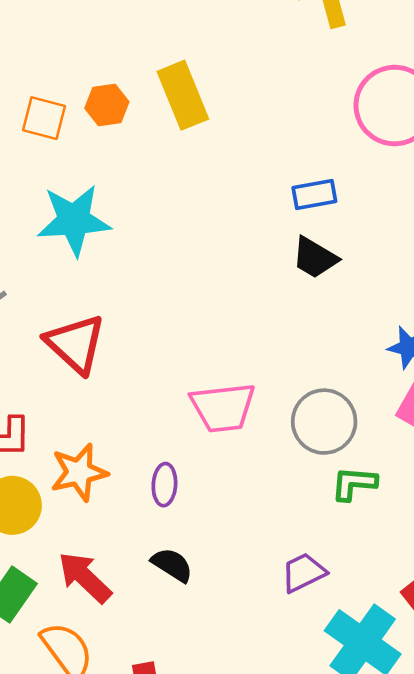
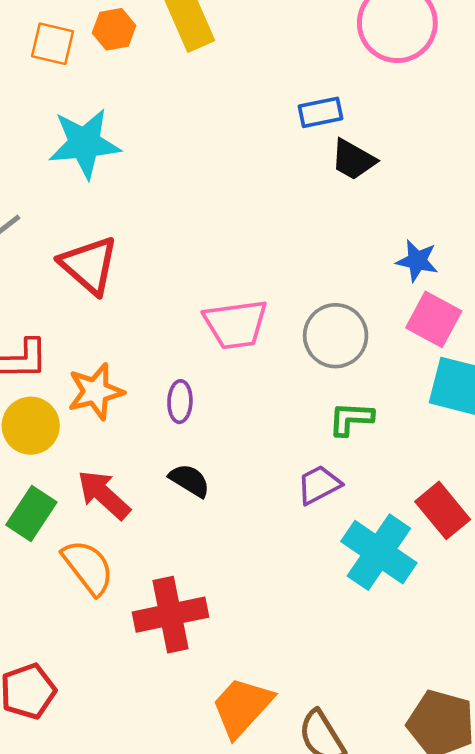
black trapezoid: (315, 258) -> (353, 160), moved
green L-shape: (354, 484) -> (351, 419), moved

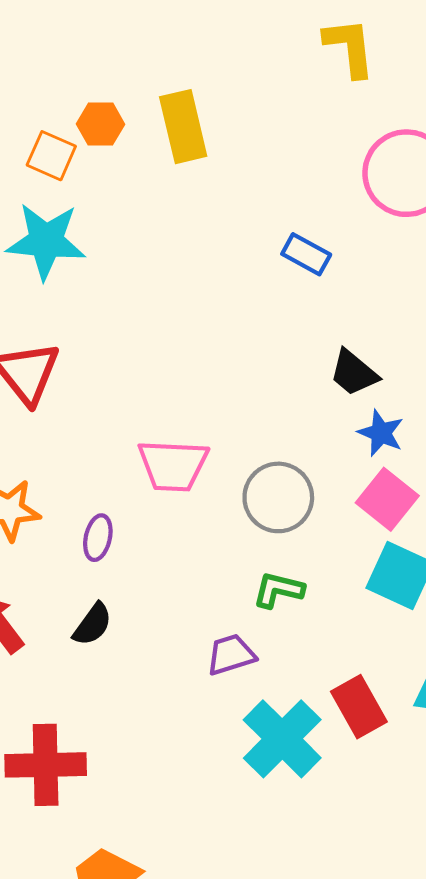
orange square: (53, 44) -> (51, 156), moved
blue rectangle: (321, 112) -> (306, 254), turned 30
black trapezoid: (353, 160) -> (354, 373), moved
black semicircle: (189, 480) -> (93, 624), turned 84

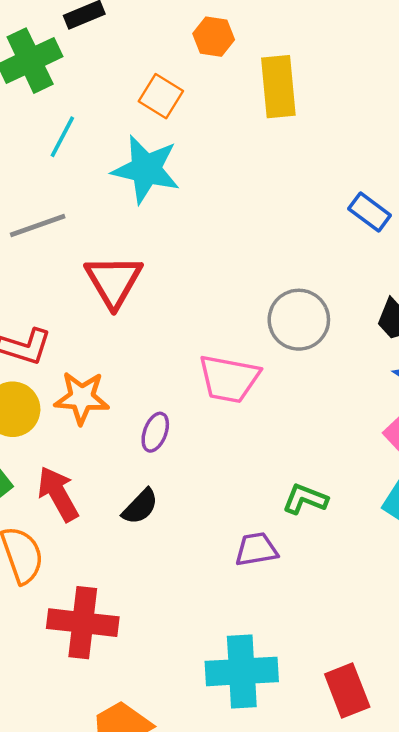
orange hexagon: (100, 124) -> (214, 37), moved
gray circle: (278, 497) -> (299, 320), moved
red rectangle: (359, 707) -> (347, 691), moved
cyan cross: (282, 739) -> (242, 671), moved, turned 34

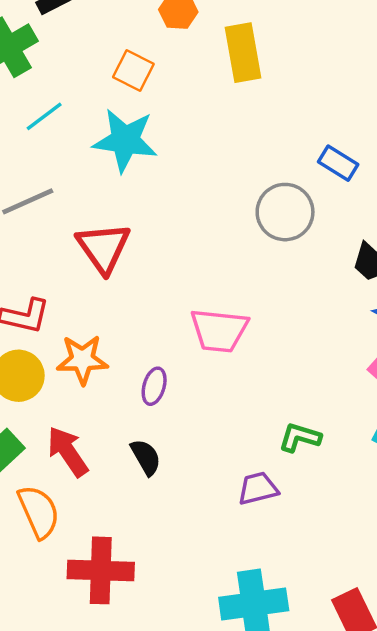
cyan line: (62, 137) -> (44, 116), turned 30
gray circle: (299, 320) -> (285, 212), moved
black semicircle: (140, 507) -> (146, 457), turned -69

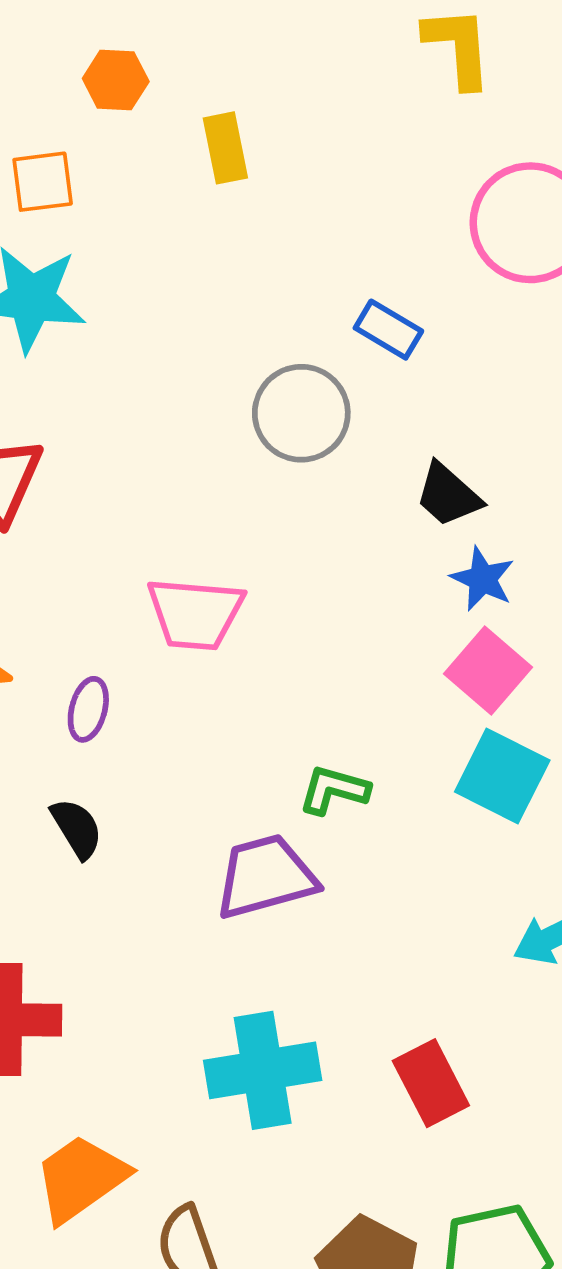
yellow rectangle: (243, 53) -> (225, 148), size x0.7
orange square: (133, 71) -> (43, 182), turned -33
purple trapezoid: (258, 488) -> (266, 877), size x1.5

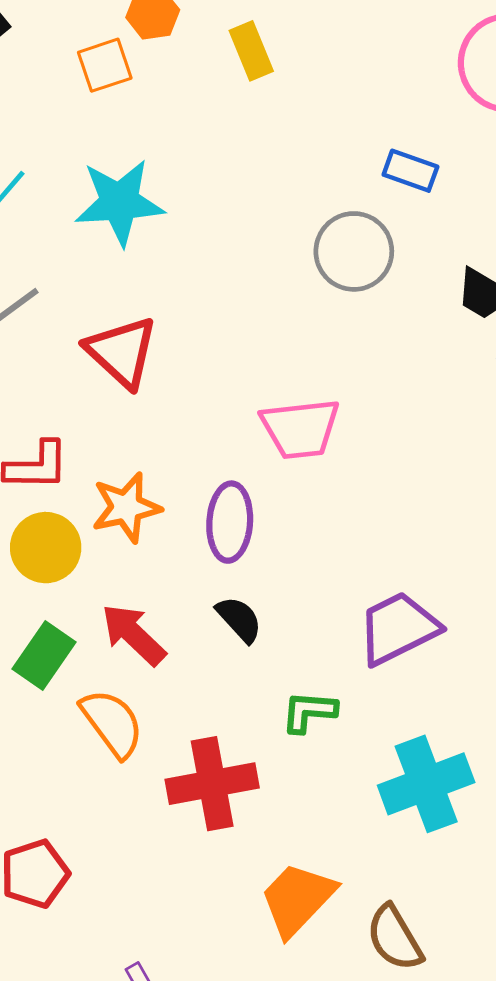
orange square: (43, 182) -> (105, 65), moved
purple ellipse: (88, 709) -> (230, 522), size x1.5
green L-shape: (334, 790) -> (309, 712), moved

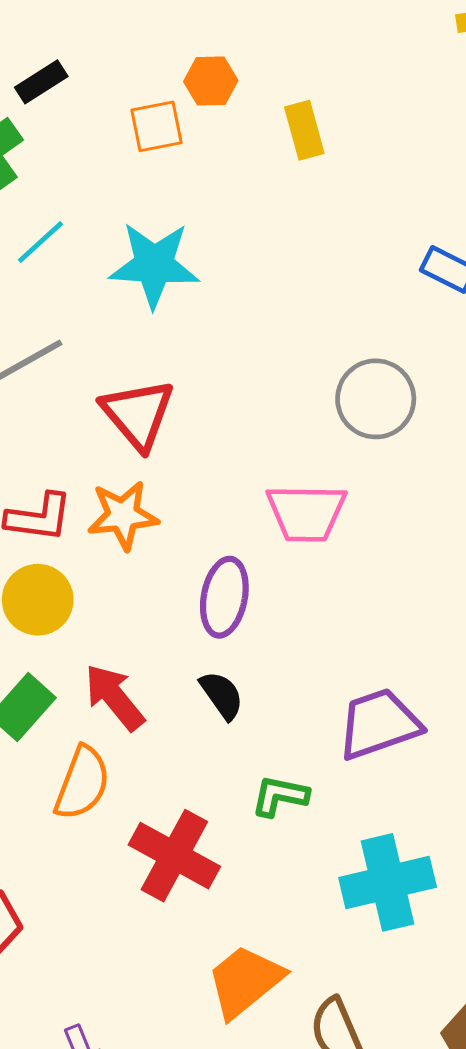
gray circle: (354, 251) -> (376, 399), moved
orange star: (126, 507) -> (123, 515), moved
orange semicircle: (112, 723) -> (82, 783), turned 50
red cross: (212, 784) -> (174, 856), turned 32

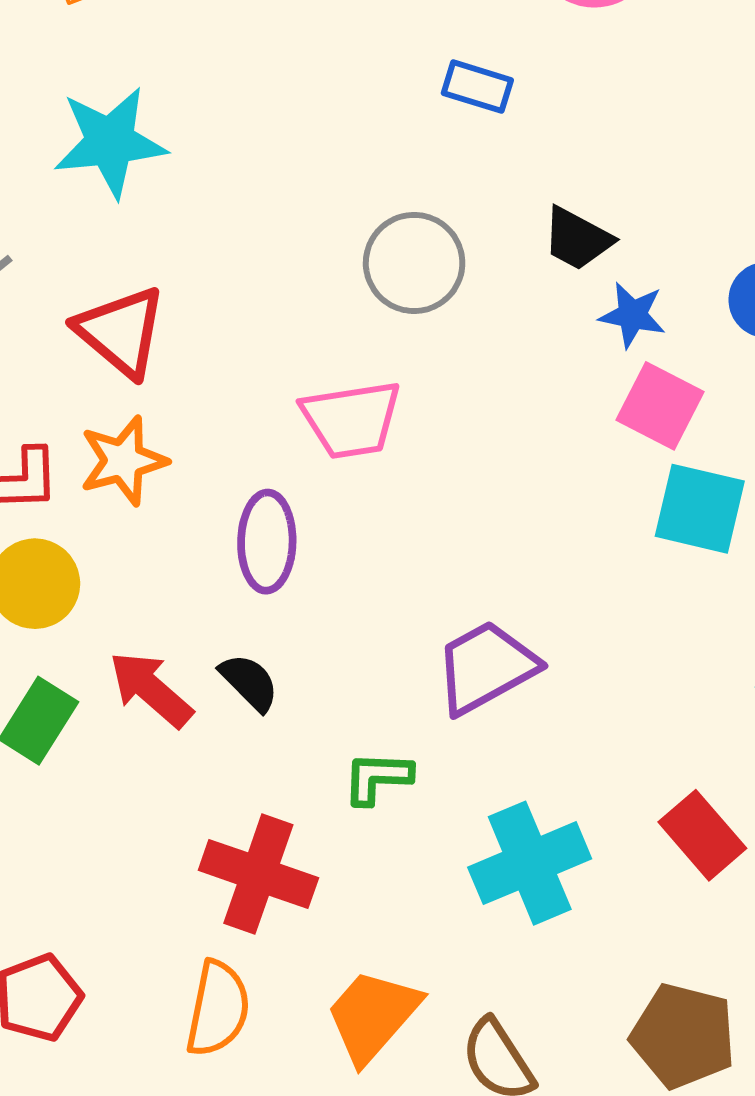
black semicircle: (222, 695) -> (249, 682), moved
orange semicircle: (82, 783) -> (218, 1009), moved

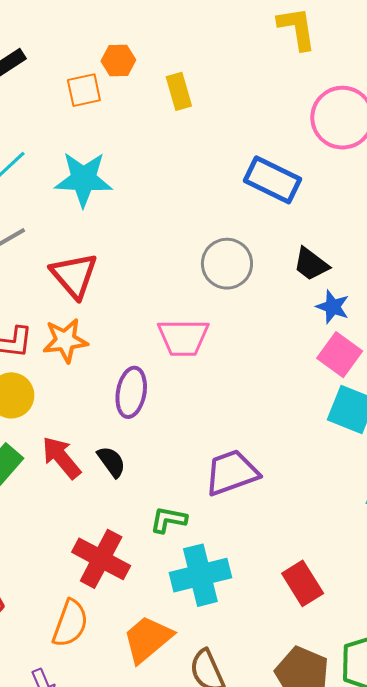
blue rectangle: (477, 87) -> (273, 180), size x1.6
red rectangle: (702, 835) -> (303, 583), moved
cyan cross: (530, 863) -> (200, 575), moved

